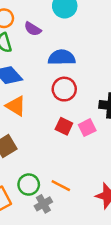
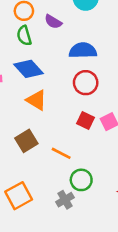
green circle: (29, 184) -> (81, 180), moved
orange line: (61, 186) -> (61, 153), moved

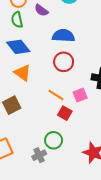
red square: (86, 121) -> (65, 113), moved
orange line: (61, 153) -> (56, 95), moved

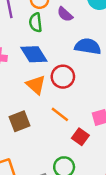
red circle: (64, 62) -> (63, 77), moved
orange line: (56, 95) -> (60, 114), moved

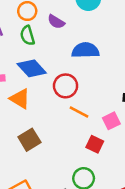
orange triangle: (36, 85) -> (20, 99), moved
orange line: (60, 114) -> (79, 112), moved

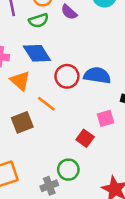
green semicircle: (27, 36) -> (39, 20), turned -102
blue semicircle: (85, 50) -> (97, 75), moved
orange line: (79, 112) -> (46, 104), moved

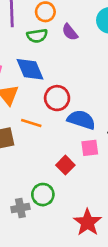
blue semicircle: (97, 75) -> (81, 120), moved
orange line: (46, 104) -> (31, 123), turned -30

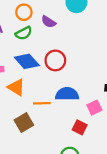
red circle: (57, 98) -> (55, 60), moved
blue semicircle: (81, 120) -> (67, 94), moved

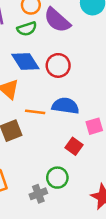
purple semicircle: (48, 22) -> (57, 20), size x1.6

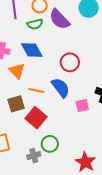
red circle: (58, 65) -> (70, 62), moved
blue semicircle: (65, 106) -> (61, 88), turned 40
red square: (74, 146) -> (36, 118), moved, size x1.5

